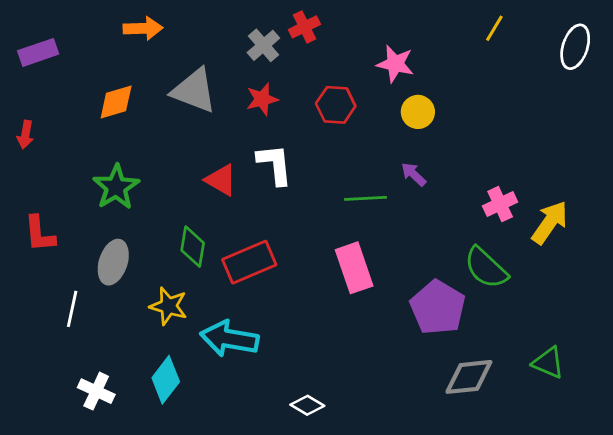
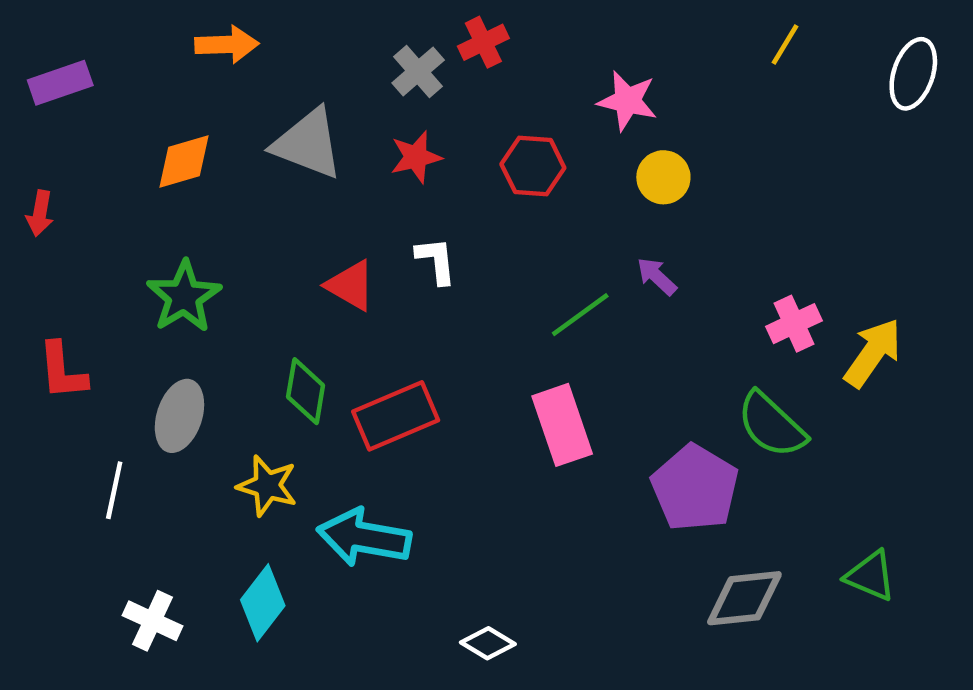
white L-shape: (275, 164) -> (436, 261), size x0.7
green line: (365, 198) -> (580, 315), turned -33

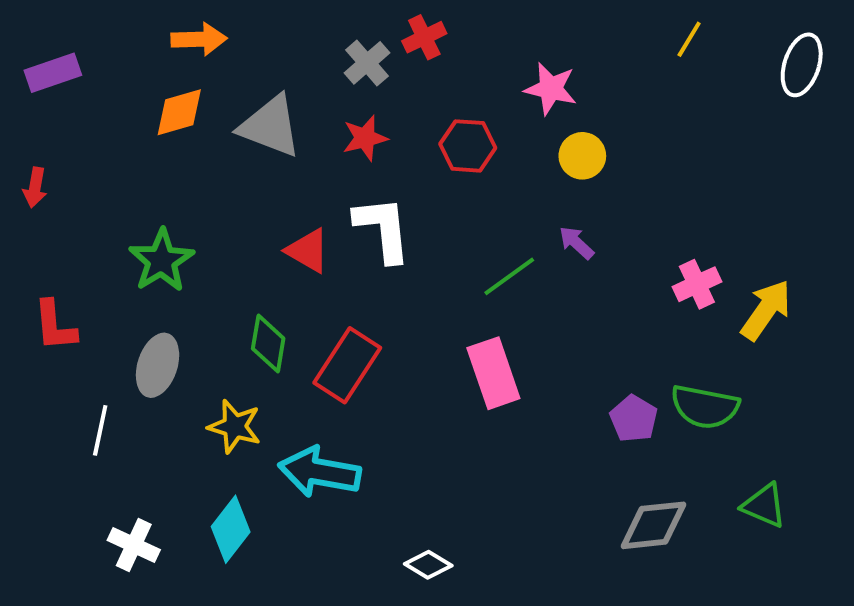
orange diamond: (184, 162) -> (179, 112), moved
white L-shape: (436, 261) -> (383, 229), size x1.6
red rectangle: (396, 416) -> (347, 365), turned -34
green semicircle: (771, 425) -> (705, 407), moved, turned -32
purple pentagon: (695, 488) -> (634, 419), moved, size x0.6

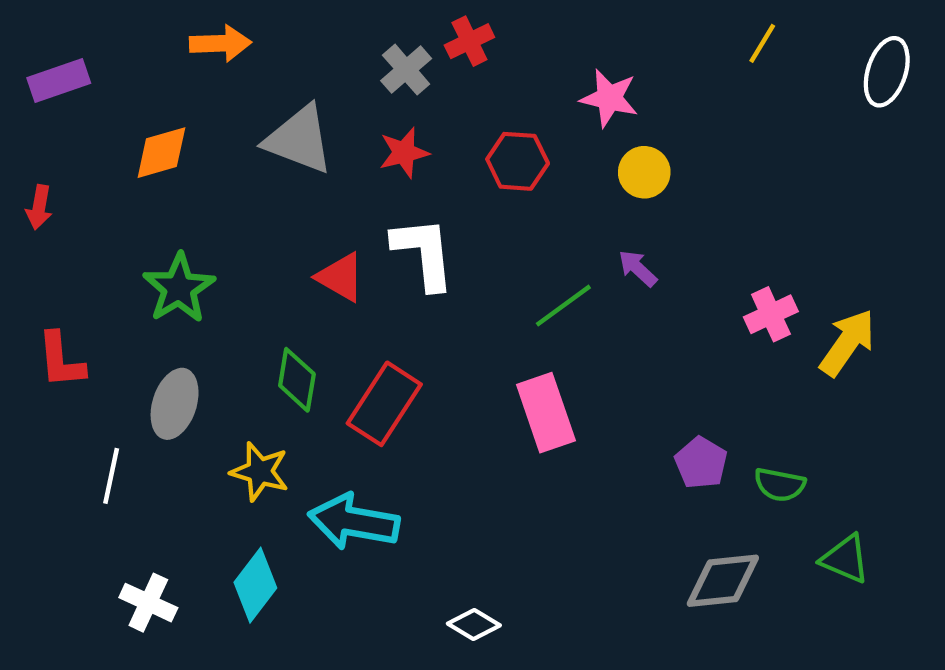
orange diamond: (179, 112) -> (161, 153), moved
green semicircle: (705, 407) -> (780, 485), moved, size x0.7

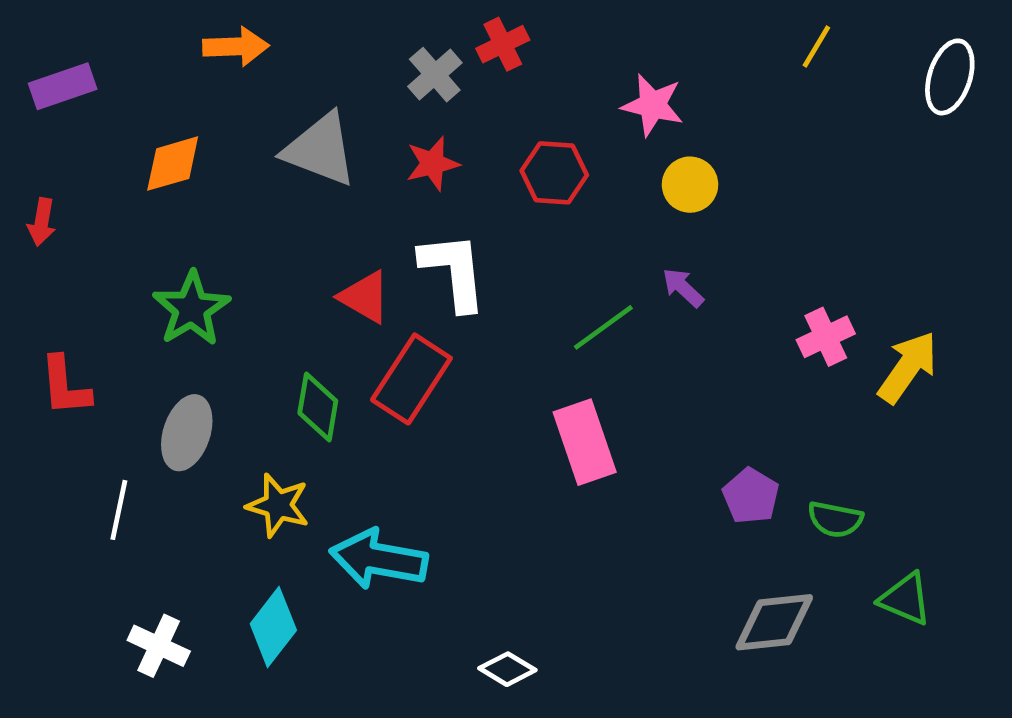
red rectangle: (384, 404) -> (411, 379), moved

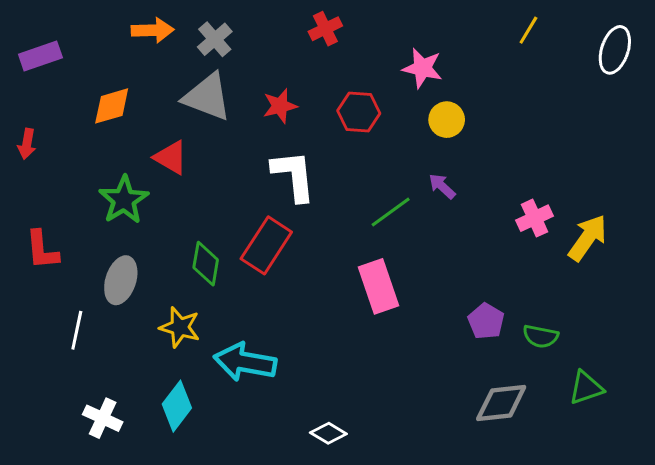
gray cross: (435, 75) -> (215, 39), moved
red triangle: (365, 297) -> (171, 157), moved
green triangle: (905, 599) -> (586, 388), turned -42

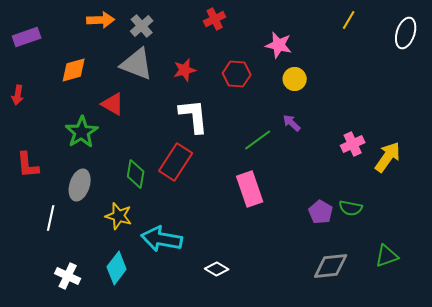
green semicircle: (541, 336) -> (351, 208), moved
white diamond: (328, 433) -> (217, 269), moved

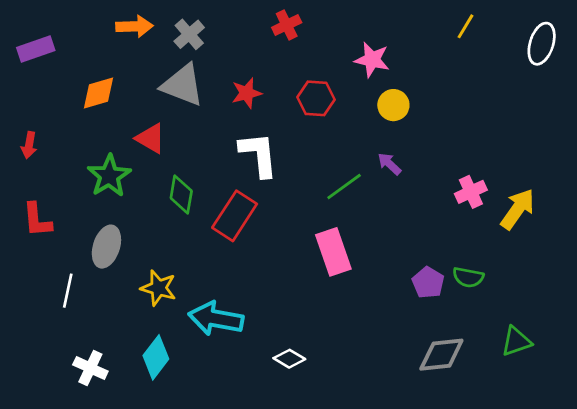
red arrow: (18, 95) -> (29, 145), moved
green diamond: (136, 174) -> (181, 194), moved

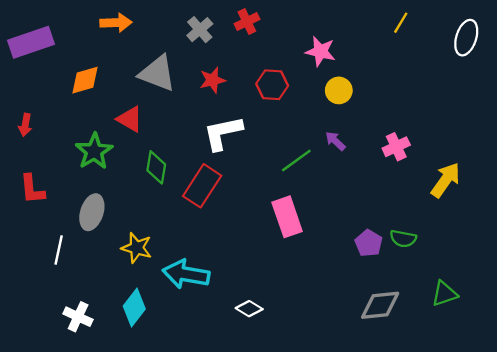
gray cross: (189, 34) -> (200, 30), moved
purple rectangle: (36, 49) -> (31, 42), size x1.4
white L-shape: (259, 154) -> (223, 133), turned -96
pink cross: (471, 192) -> (396, 147), moved

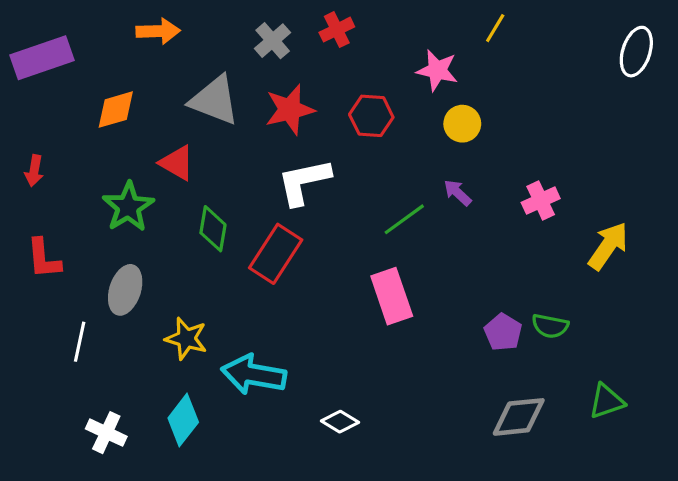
yellow line: (401, 23) -> (495, 28), moved
red star: (212, 80) -> (290, 110), size x1.4

